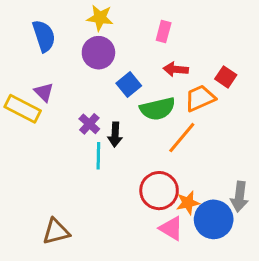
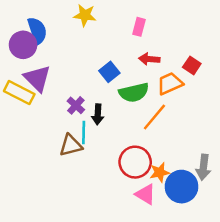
purple circle: (98, 53) -> (23, 45), moved
purple triangle: (44, 92) -> (37, 78), size x1.6
brown triangle: (56, 232) -> (71, 145), moved

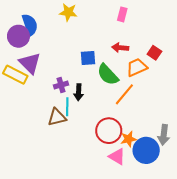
pink rectangle: (139, 27) -> (122, 14), moved
blue square: (109, 72) -> (88, 58), turned 35
green semicircle: (134, 93) -> (108, 75), turned 60
purple cross: (76, 105) -> (61, 85), turned 32

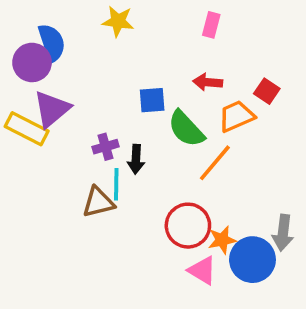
purple triangle: (30, 63) -> (52, 109), turned 35

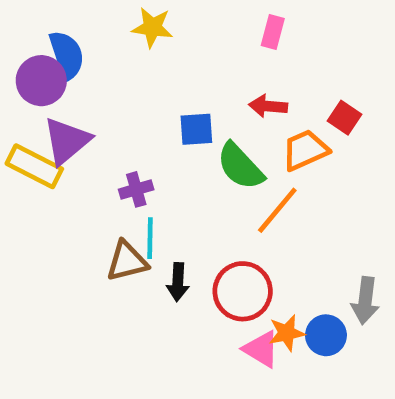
black arrow: (136, 159) -> (178, 282), moved
orange star: (222, 240) -> (287, 333), moved
blue circle: (252, 260) -> (326, 335), size x0.7

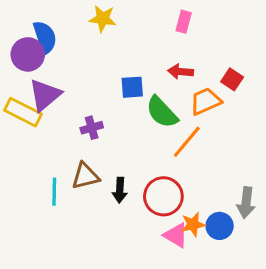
cyan line: (150, 238) -> (54, 192), moved

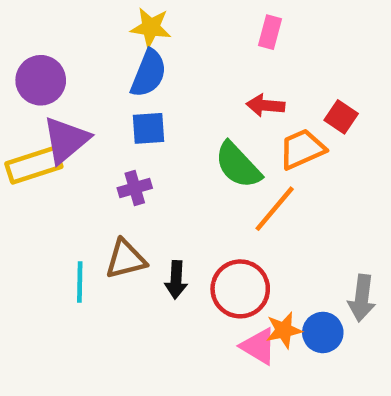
blue semicircle: (45, 37) -> (148, 73), moved, turned 40
blue square: (132, 87) -> (148, 128), moved
yellow rectangle: (23, 112) -> (34, 165), turned -45

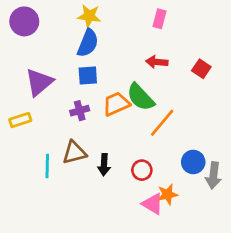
purple circle: (41, 80) -> (24, 21), moved
orange trapezoid: (302, 149) -> (116, 104), moved
yellow rectangle: (34, 165) -> (20, 120), moved, size x0.7
red circle: (240, 289) -> (142, 170), size x0.6
blue circle: (323, 332) -> (193, 162), moved

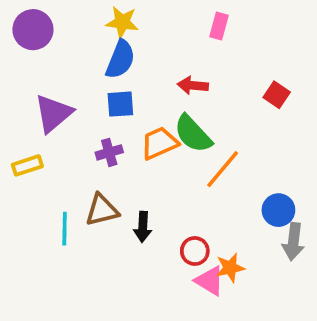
red arrow: (157, 62) -> (193, 85), moved
blue circle: (193, 162) -> (278, 210), moved
red circle: (142, 170) -> (195, 251), moved

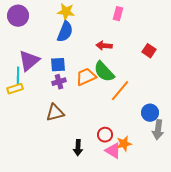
blue square: (120, 104) -> (58, 65), moved
black arrow: (143, 227) -> (78, 148), moved
cyan line: (65, 229) -> (18, 76), moved

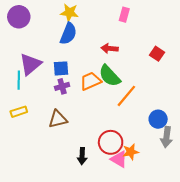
yellow rectangle: (15, 89) -> (19, 112), moved
red circle: (105, 135) -> (111, 142), size x1.5

